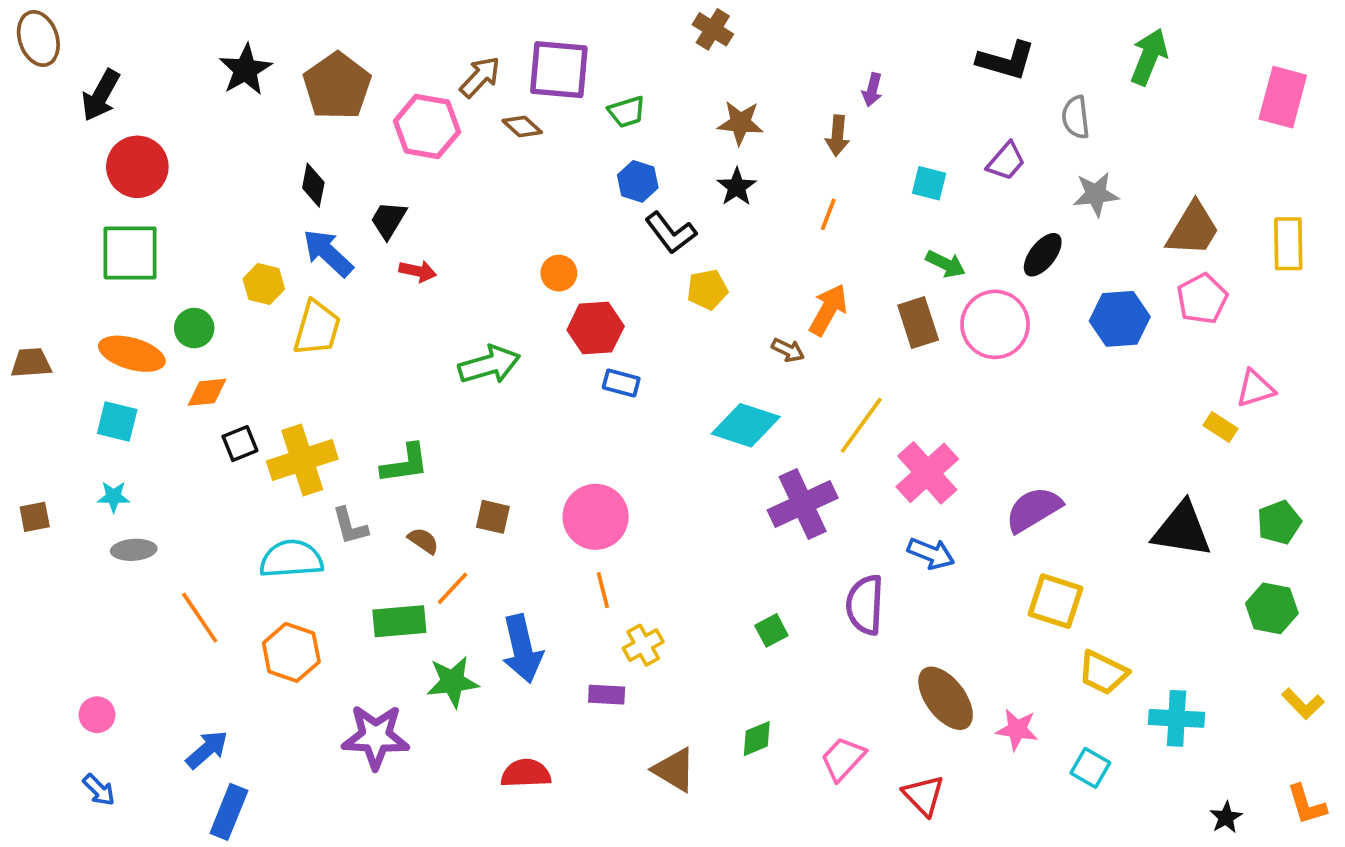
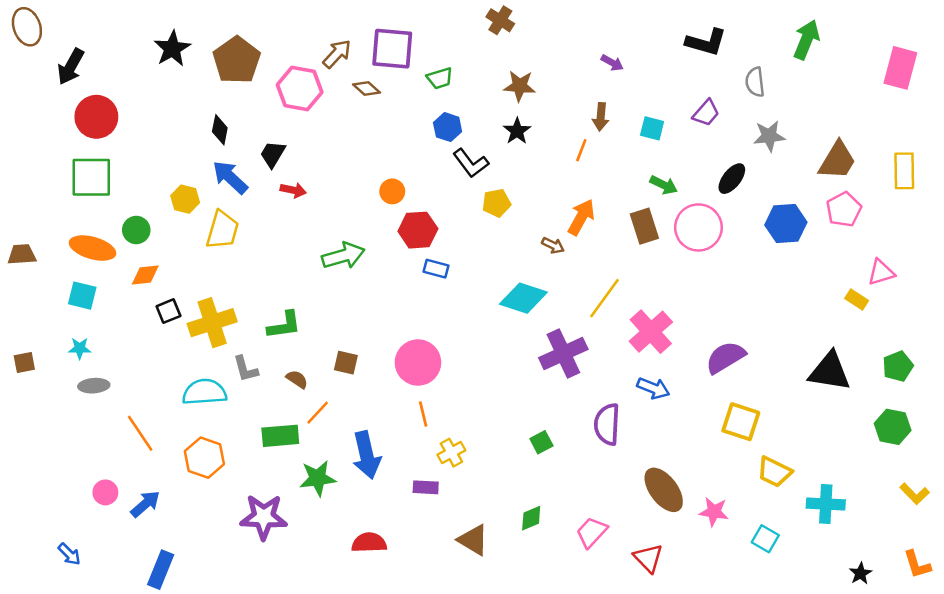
purple arrow: (872, 90) -> (612, 63), turned -75
brown arrow: (837, 136) -> (601, 117), moved
pink circle: (97, 715) -> (105, 492), moved
blue arrow: (207, 750) -> (145, 504), moved

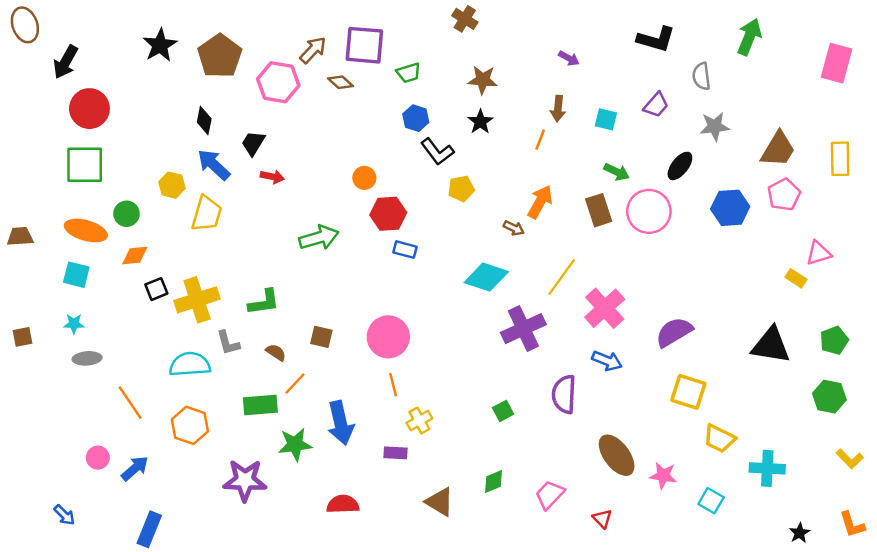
red triangle: (648, 558) -> (602, 519), size x0.7

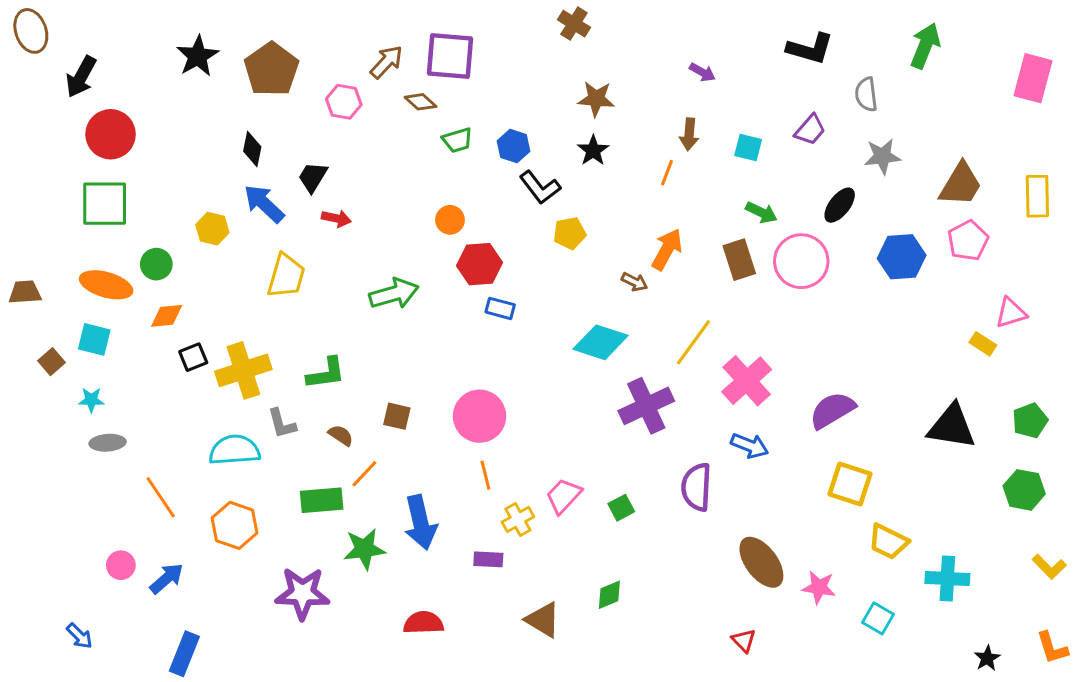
green trapezoid: (409, 73) -> (457, 140), moved
pink hexagon: (278, 82) -> (344, 102), size x0.7
yellow trapezoid: (207, 214) -> (286, 276), moved
brown square: (23, 337) -> (52, 362), moved, turned -30
pink trapezoid: (550, 495) -> (564, 496), moved

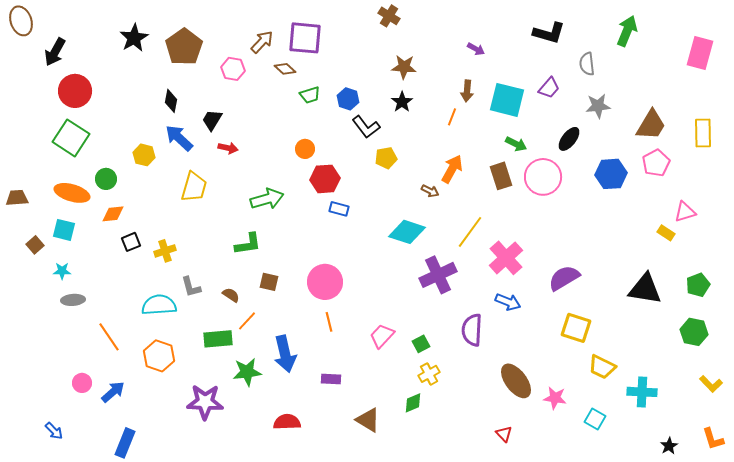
cyan square: (748, 148) -> (507, 100), size x1.8
green square: (105, 204) -> (71, 138), turned 33
yellow cross: (243, 370) -> (165, 251), size x0.6
green L-shape: (326, 373) -> (248, 244), moved
yellow cross: (518, 519) -> (429, 374), moved

